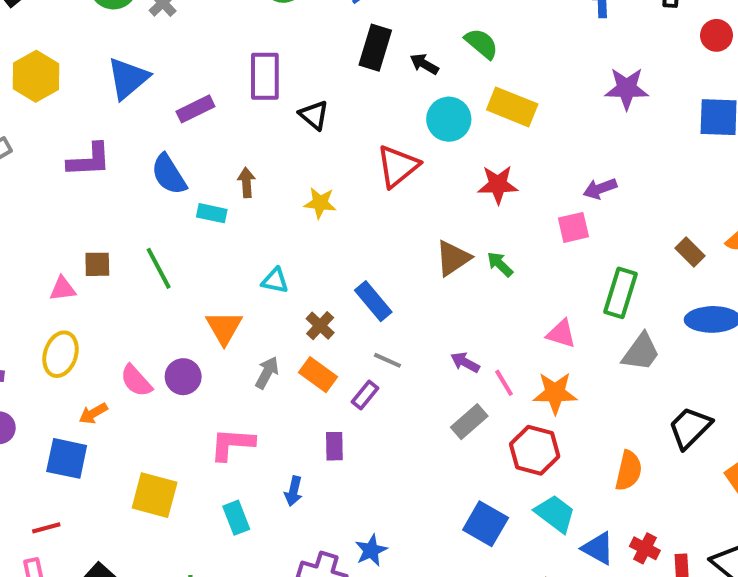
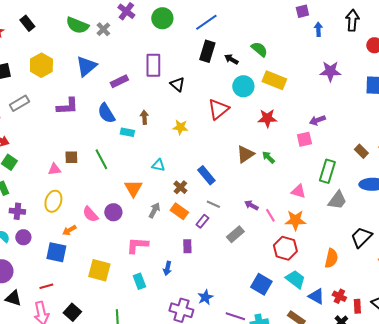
gray rectangle: (469, 422) -> (235, 234), moved

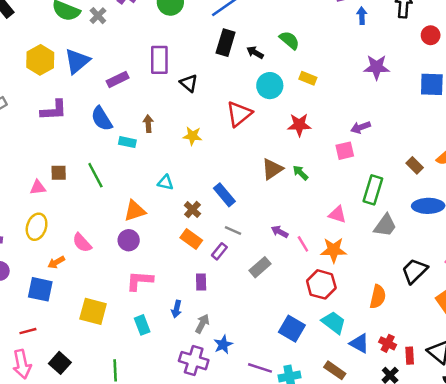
yellow hexagon: (41, 65) -> (40, 60), moved
yellow rectangle: (274, 80) -> (308, 78), size x0.6
orange triangle: (133, 188) -> (135, 211), turned 42
gray arrow: (154, 210) -> (202, 324), moved
purple circle: (113, 212) -> (129, 240), moved

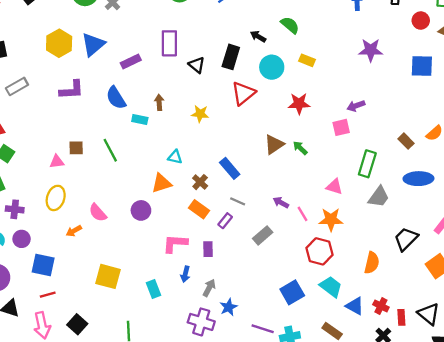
black rectangle: (226, 43) -> (231, 57), moved
orange triangle: (135, 211) -> (161, 183), moved
pink L-shape: (140, 281) -> (175, 243), moved
blue square: (40, 289) -> (43, 265), moved
blue square: (292, 329) -> (292, 292), turned 30

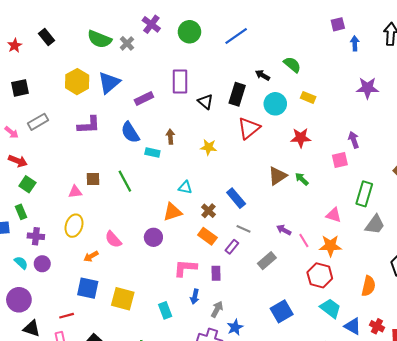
purple arrow: (356, 106) -> (354, 140), turned 91
blue square: (43, 265) -> (88, 288), moved
blue square: (292, 292) -> (282, 311), moved

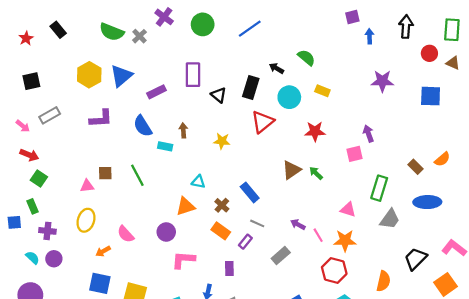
pink L-shape: (185, 268) -> (183, 260), moved

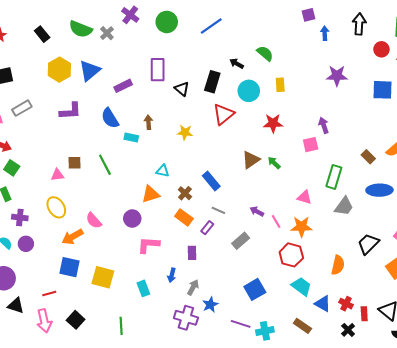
black rectangle: (58, 30) -> (42, 34), moved
yellow rectangle: (322, 91) -> (280, 85), turned 64
yellow ellipse: (86, 220) -> (56, 207), turned -50
orange arrow: (103, 251) -> (72, 237), size x1.5

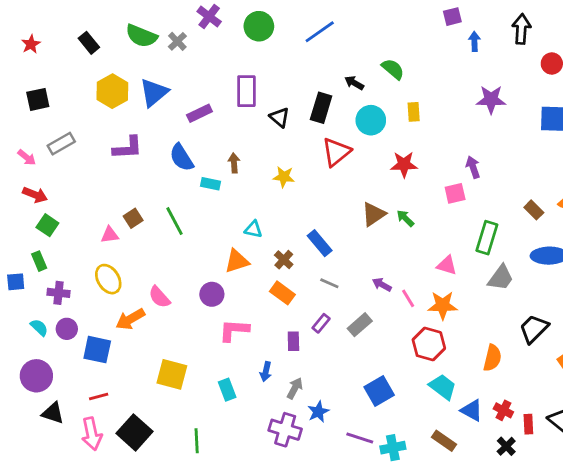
brown square: (75, 163) -> (133, 218), turned -32
purple rectangle: (207, 228) -> (321, 323), moved
blue square: (69, 267) -> (97, 350), moved
black square: (76, 320) -> (135, 432), size x1.4

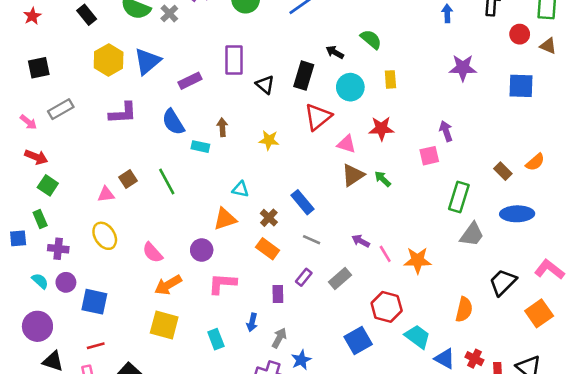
pink triangle: (447, 265) -> (346, 144), moved
orange arrow: (130, 319) -> (168, 285), moved
red hexagon: (429, 344) -> (387, 307), moved

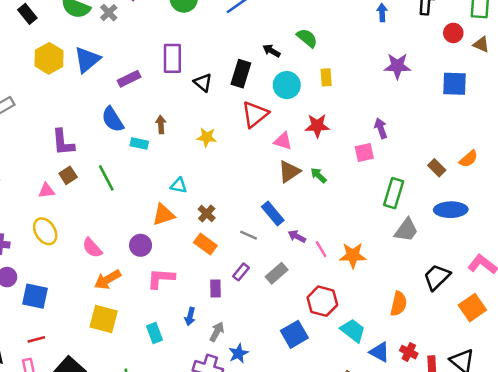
purple L-shape: (123, 113) -> (63, 142), moved, turned 88
blue rectangle: (302, 202) -> (273, 213), moved

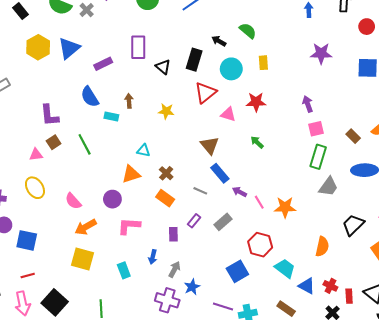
pink square: (364, 152) -> (316, 129), moved
brown triangle: (289, 172) -> (210, 145), moved, turned -36

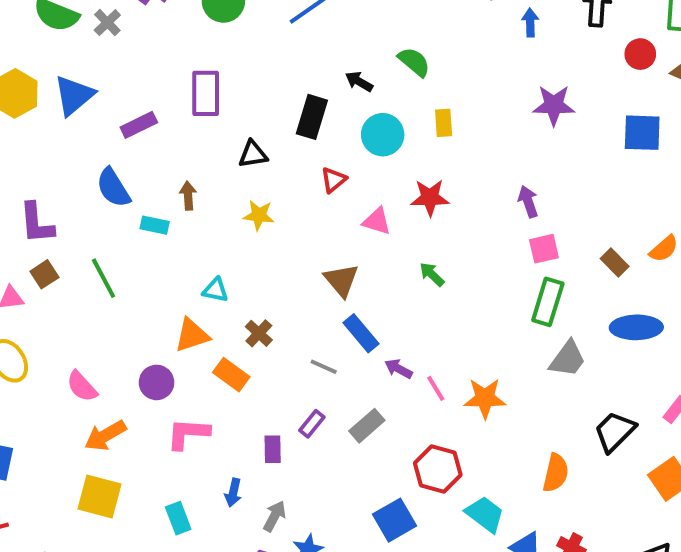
black triangle: (163, 67) -> (253, 154), moved, turned -49
red triangle: (205, 93) -> (333, 180), size x0.6
orange rectangle: (165, 198) -> (231, 375), moved

